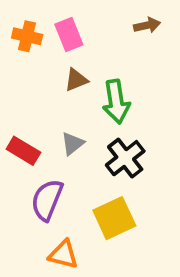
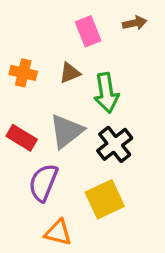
pink rectangle: (69, 34) -> (88, 31), moved
orange cross: (27, 36) -> (23, 73), moved
gray triangle: (72, 144) -> (66, 131), size x1.6

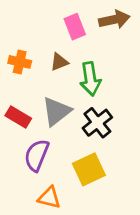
brown arrow: (135, 23) -> (114, 20), size x1.5

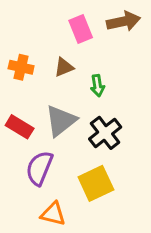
green arrow: (90, 79) -> (97, 86), size x0.6

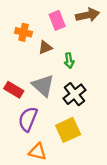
orange cross: (21, 67) -> (24, 32), moved
gray triangle: (61, 121) -> (43, 85), turned -40

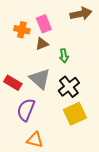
pink rectangle: (57, 20) -> (44, 24), moved
yellow square: (68, 130) -> (75, 114), moved

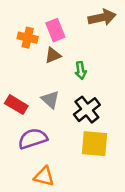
gray triangle: (40, 79) -> (50, 99), size x0.7
purple semicircle: (26, 110) -> (33, 139), turned 50
yellow square: (75, 114) -> (95, 144), turned 30

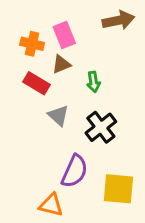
red rectangle: (16, 105) -> (36, 83), moved
purple semicircle: (33, 139) -> (75, 171), moved, turned 132
yellow square: (95, 144) -> (118, 189), moved

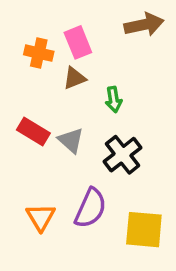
red rectangle: (36, 83) -> (33, 132), moved
orange triangle: (51, 205) -> (41, 217), moved, turned 45

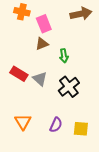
orange cross: (39, 53) -> (22, 12), moved
purple semicircle: (90, 208) -> (56, 125), moved, size x0.7
yellow square: (144, 230) -> (81, 129), size x0.7

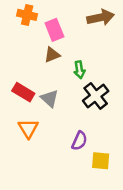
black cross: (69, 87) -> (96, 96), moved
orange triangle: (23, 122) -> (28, 128), moved
purple semicircle: (56, 125) -> (79, 141), moved

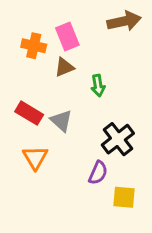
orange cross: (27, 15) -> (34, 46), moved
black cross: (96, 96) -> (118, 139), moved

